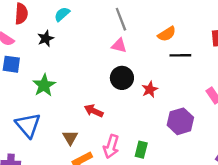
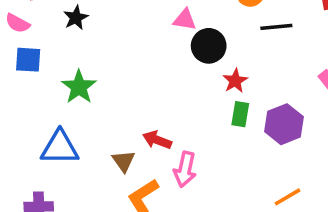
black circle: (122, 78) -> (209, 46), moved
red arrow: (94, 111) -> (157, 140), moved
blue triangle: (28, 125) -> (60, 148), turned -44
green rectangle: (141, 150) -> (240, 114), moved

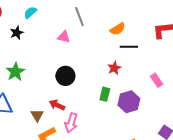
pink triangle: (185, 20) -> (64, 37), moved
black circle: (209, 46) -> (65, 76), moved
red star: (235, 81) -> (114, 68), moved

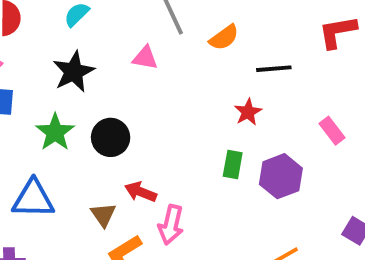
orange semicircle: (118, 29) -> (224, 37), moved
black star: (17, 33) -> (74, 72), moved, size x1.5
black circle: (65, 76) -> (111, 137), moved

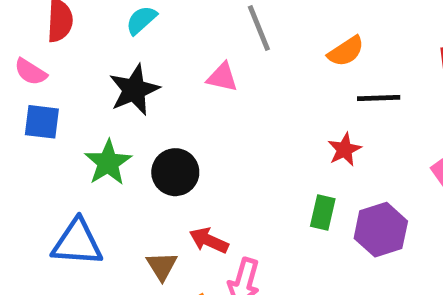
orange semicircle: (224, 37) -> (346, 51), moved

